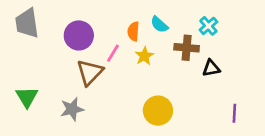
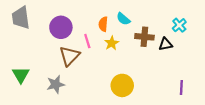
cyan cross: (208, 26) -> (179, 25), moved
pink line: (113, 53) -> (87, 41), turned -48
black triangle: (211, 68) -> (166, 44), moved

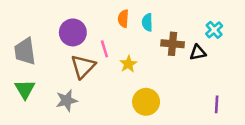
gray trapezoid: (21, 18) -> (25, 51), moved
cyan semicircle: (123, 19) -> (147, 22), turned 48
orange semicircle: (103, 24) -> (123, 19), moved
yellow star: (112, 43) -> (128, 64), moved

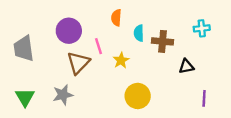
cyan semicircle: (147, 22) -> (139, 33), moved
cyan cross: (214, 30) -> (202, 28), turned 35
black triangle: (198, 53) -> (186, 66), moved
green triangle: (25, 89) -> (25, 97), moved

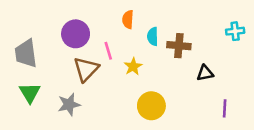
cyan cross: (202, 28) -> (235, 31), moved
green triangle: (25, 97) -> (30, 93), moved

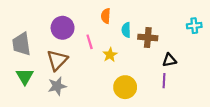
brown triangle: (86, 69) -> (57, 60), moved
purple line: (225, 108) -> (164, 81), moved

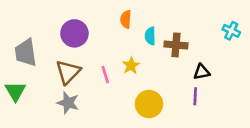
cyan cross: (194, 26) -> (231, 31), turned 32
pink line: (90, 42) -> (105, 74), moved
green triangle: (25, 76) -> (15, 91), moved
gray star: (57, 86) -> (68, 103), turned 30

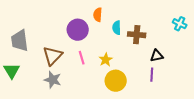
purple circle: (74, 33) -> (78, 30), moved
yellow star: (131, 66) -> (106, 60), moved

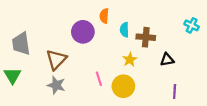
pink line: (82, 58) -> (99, 79), moved
yellow star: (106, 60) -> (130, 60), moved
purple line: (152, 75) -> (175, 92), moved

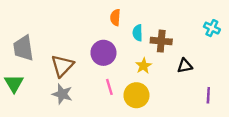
purple circle: (83, 32) -> (103, 53), moved
purple line: (175, 92) -> (208, 95), moved

